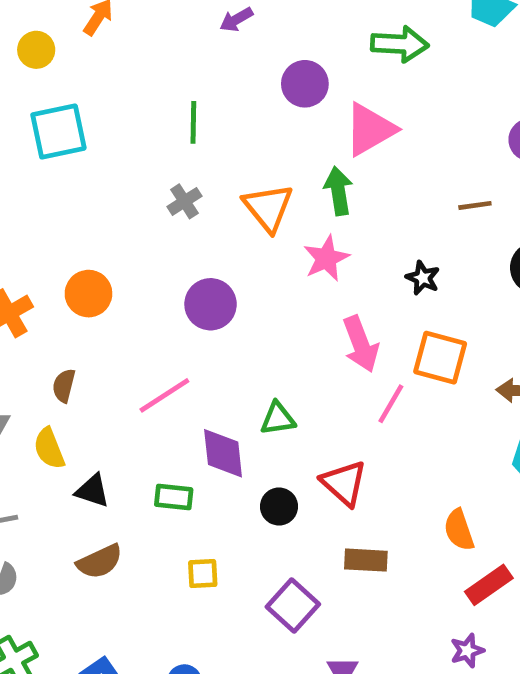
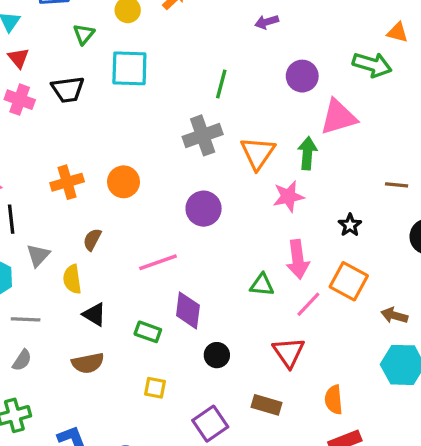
gray cross: (184, 201) -> (203, 135), size x1.6
green triangle: (278, 419) -> (262, 285), moved
red triangle: (344, 483) -> (289, 352), moved

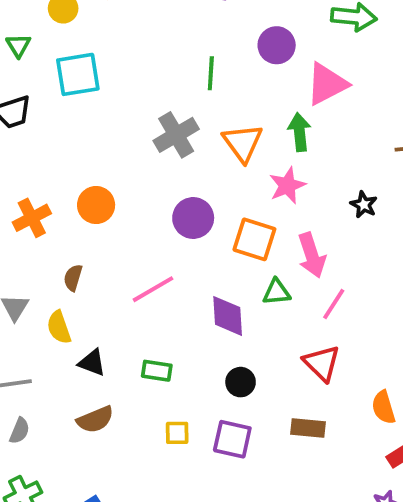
green line: (221, 84) -> (211, 73), moved
orange square: (349, 281) -> (254, 239), moved
purple diamond: (188, 310) -> (228, 316), moved
purple square: (210, 424) -> (232, 439), moved, turned -32

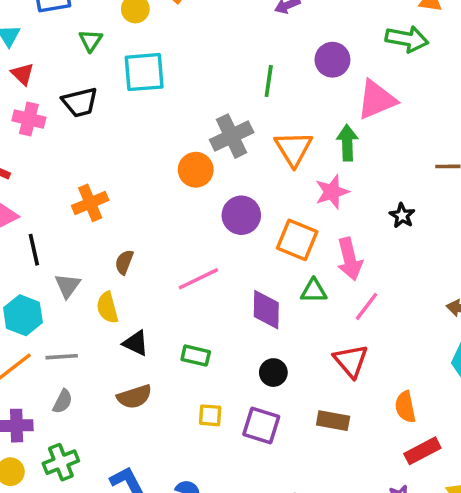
orange circle: (96, 205) -> (196, 170), moved

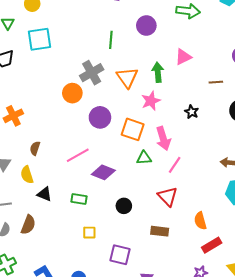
pink triangle: (377, 100) -> (183, 57), moved, size x0.7
purple diamond: (266, 310) -> (103, 172), moved, turned -65
brown semicircle: (134, 397) -> (28, 225), moved, turned -48
purple square: (261, 425) -> (120, 255), moved

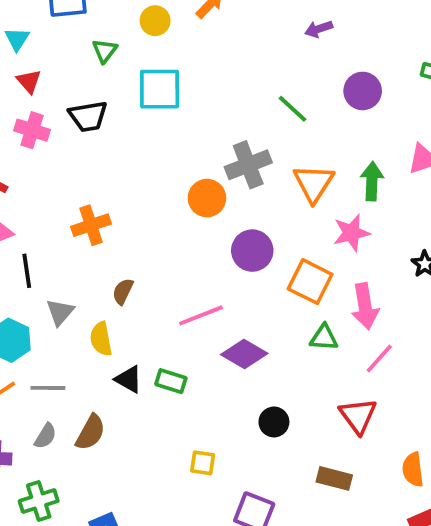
green line: (111, 40) -> (292, 109), turned -60
green rectangle: (79, 199) -> (171, 381), moved

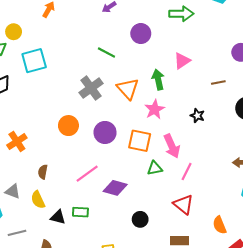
yellow circle: (155, 21) -> (14, 32), moved
orange circle: (207, 198) -> (68, 126), moved
gray triangle: (60, 312) -> (13, 191), turned -35

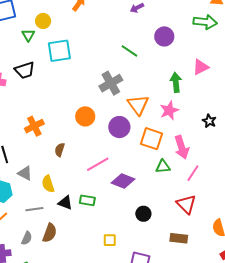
orange triangle: (128, 89) -> (138, 105), moved
brown semicircle: (43, 172) -> (60, 150), moved
gray line: (17, 233) -> (34, 209), moved

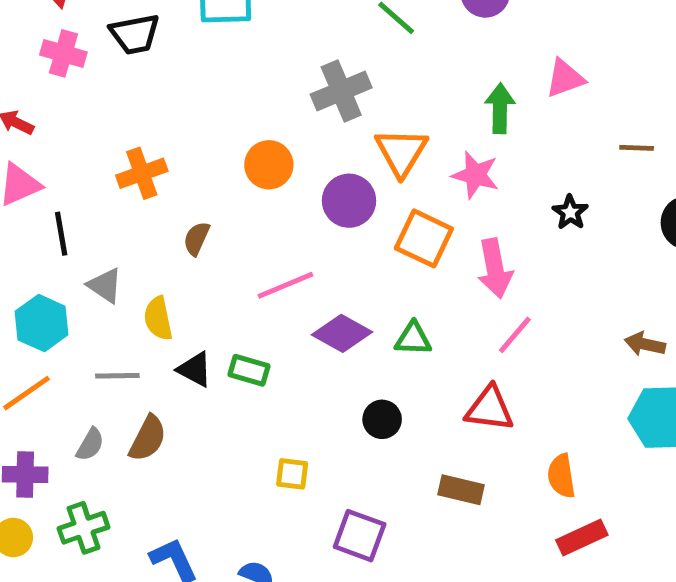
pink star: (169, 110) -> (475, 175), turned 30
green triangle: (163, 167) -> (413, 339), moved
red triangle: (186, 204) -> (490, 409), turned -45

